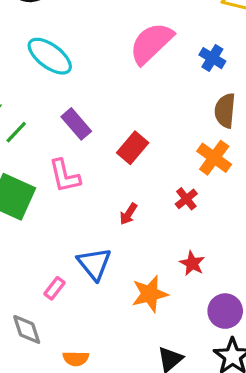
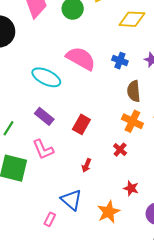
pink semicircle: (151, 43) -> (81, 58), turned 84
cyan ellipse: (50, 56) -> (46, 77), moved

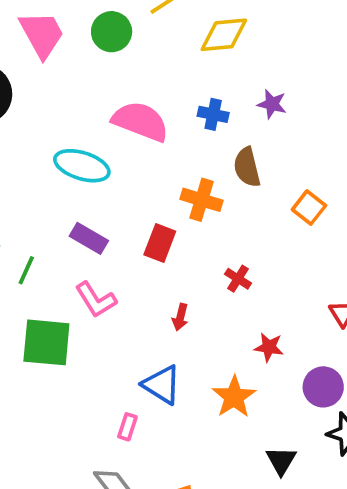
orange cross: (132, 121) -> (202, 200), moved

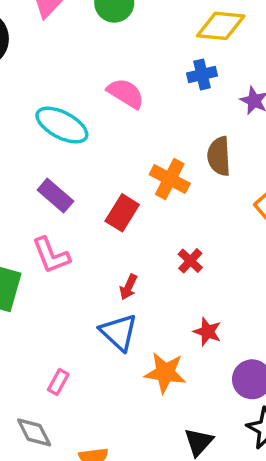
blue cross: (213, 114) -> (202, 74), moved, turned -36
pink semicircle: (140, 121) -> (126, 93), size x0.7
blue triangle: (162, 385) -> (119, 332), moved
orange star: (234, 397) -> (165, 373), turned 30

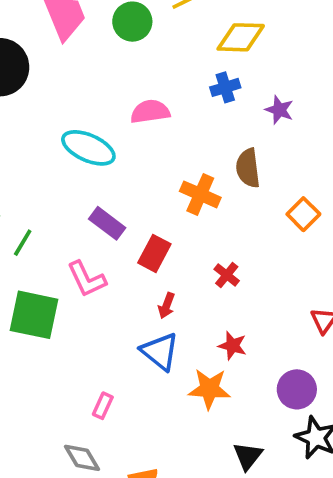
pink semicircle: (126, 93) -> (150, 112), turned -36
purple rectangle: (55, 196) -> (107, 223), moved
red rectangle: (122, 213) -> (154, 253), moved
red star: (207, 332) -> (232, 346), moved

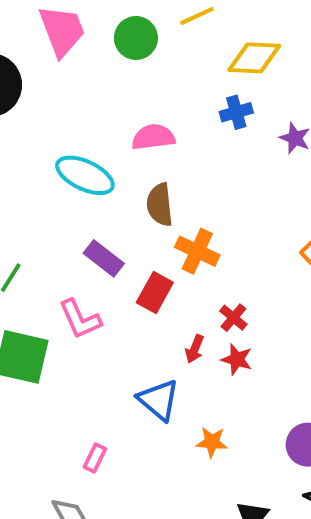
brown semicircle: (248, 168) -> (160, 205), moved
orange cross: (200, 194) -> (197, 251), moved
red arrow: (166, 306) -> (195, 349), moved
red star: (232, 346) -> (237, 359), moved
orange star: (209, 389) -> (212, 442), size x0.7

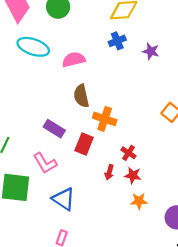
cyan ellipse: (85, 175) -> (33, 47), moved
blue triangle: (159, 400) -> (64, 199), moved
orange star: (212, 442) -> (139, 201), moved

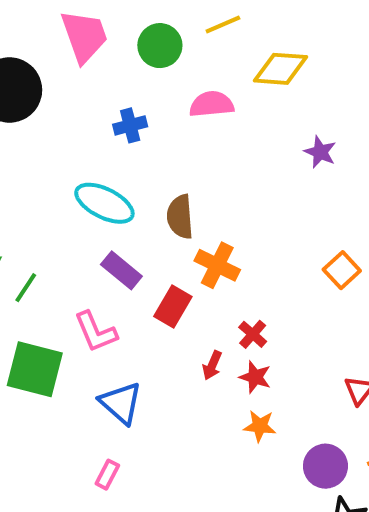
blue cross: (117, 41) -> (130, 125), moved
cyan ellipse: (33, 47) -> (104, 203), moved
pink semicircle: (74, 60) -> (212, 104), moved

